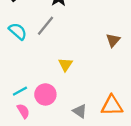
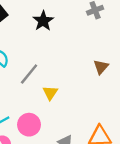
gray line: (45, 26) -> (29, 74), moved

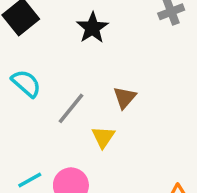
brown triangle: (101, 67) -> (125, 98), moved

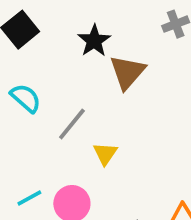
brown triangle: (125, 98) -> (127, 72), moved, size x1.5

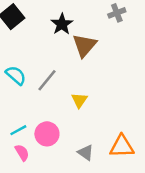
cyan semicircle: (26, 98) -> (16, 75), moved
yellow triangle: (105, 154) -> (79, 100), moved

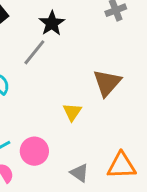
brown triangle: (84, 45) -> (107, 83), moved
gray line: (47, 80) -> (34, 52), moved

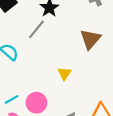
brown triangle: (107, 83) -> (90, 39), moved

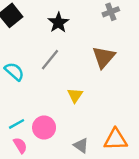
gray line: (36, 29) -> (50, 60), moved

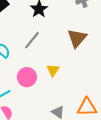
pink circle: (44, 128) -> (27, 77), moved

